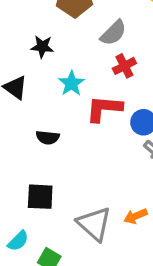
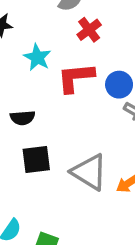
black square: (40, 197) -> (36, 160), moved
gray triangle: (94, 224) -> (89, 172), moved

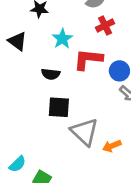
black semicircle: (23, 118) -> (51, 74), moved
black square: (36, 160) -> (59, 107), moved

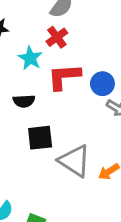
red cross: (105, 26) -> (57, 37), moved

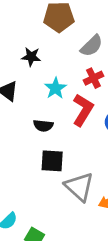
red cross: (57, 37) -> (93, 78), moved
red L-shape: (64, 77) -> (83, 110), turned 116

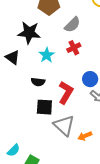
black star: (31, 57) -> (29, 33), size x1.6
red L-shape: (83, 110) -> (66, 93), moved

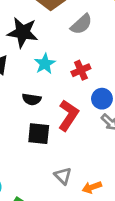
red cross: (74, 48) -> (81, 70), moved
gray triangle: (64, 125) -> (63, 176), moved, size x0.6
orange arrow: (85, 136) -> (92, 187), moved

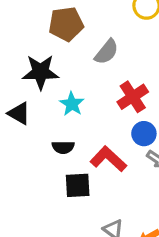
red cross: (81, 70) -> (133, 97), moved, size x1.4
red L-shape: (68, 115) -> (108, 159), turned -72

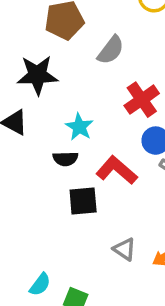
cyan star: (72, 104) -> (79, 127), moved

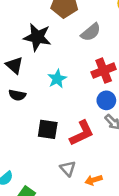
black semicircle: (65, 159) -> (17, 95), moved
red L-shape: (117, 170) -> (82, 133), moved, turned 100

